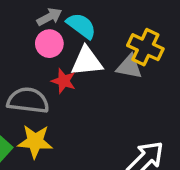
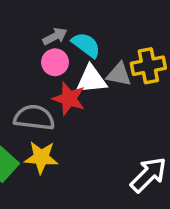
yellow cross: (145, 47) -> (148, 66), turned -36
gray triangle: (129, 67) -> (119, 74), moved
red star: (64, 81) -> (69, 99), size x1.4

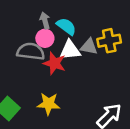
gray arrow: (55, 36) -> (45, 20), turned -77
gray semicircle: (34, 118) -> (31, 51), moved
yellow star: (41, 157) -> (48, 104), moved

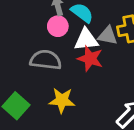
gray semicircle: (31, 51) -> (46, 60), moved
red star: (54, 63) -> (90, 59), moved

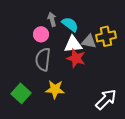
pink circle: (58, 26) -> (41, 34), moved
gray semicircle: (46, 60) -> (43, 59), turned -90

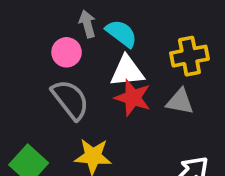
gray triangle: (89, 41) -> (180, 101), moved
gray semicircle: (43, 59) -> (70, 100), turned 135

